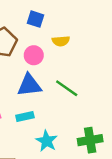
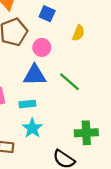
yellow semicircle: (61, 41) -> (78, 33), moved, turned -70
cyan star: (47, 141) -> (32, 128), moved

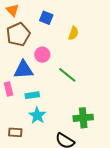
pink circle: (42, 47) -> (42, 55), moved
blue triangle: (35, 75) -> (24, 70), moved

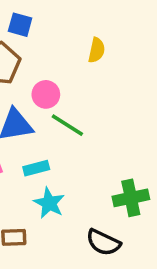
blue square: (46, 18) -> (20, 25), moved
green line: (67, 75) -> (67, 125), moved

